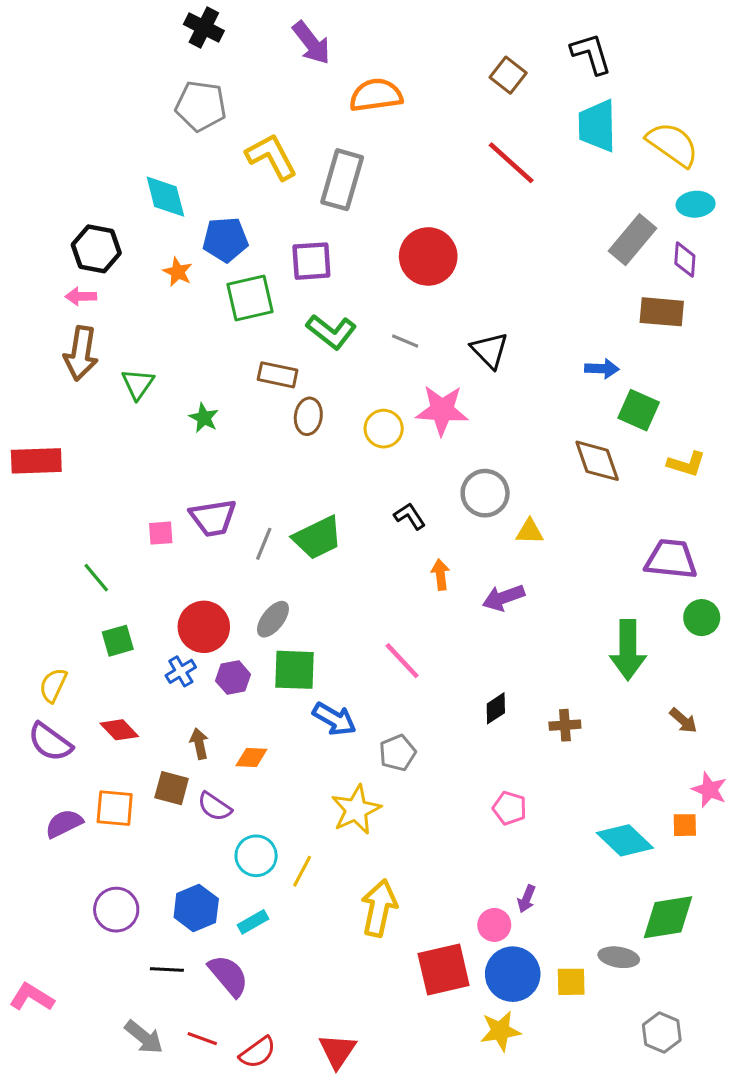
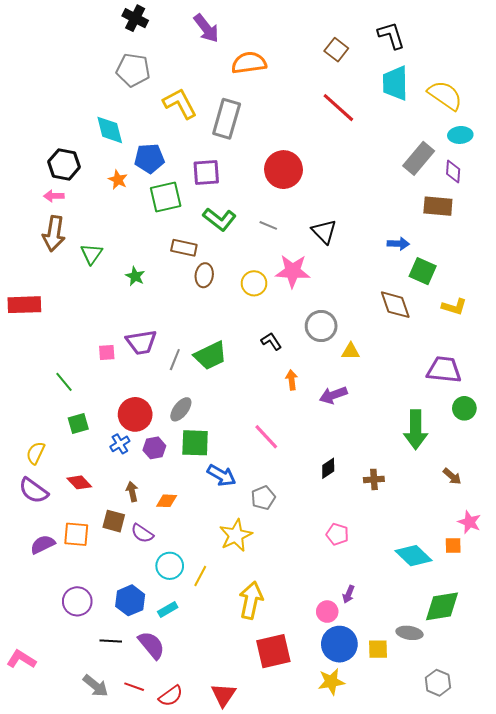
red square: (444, 970) -> (273, 651), moved

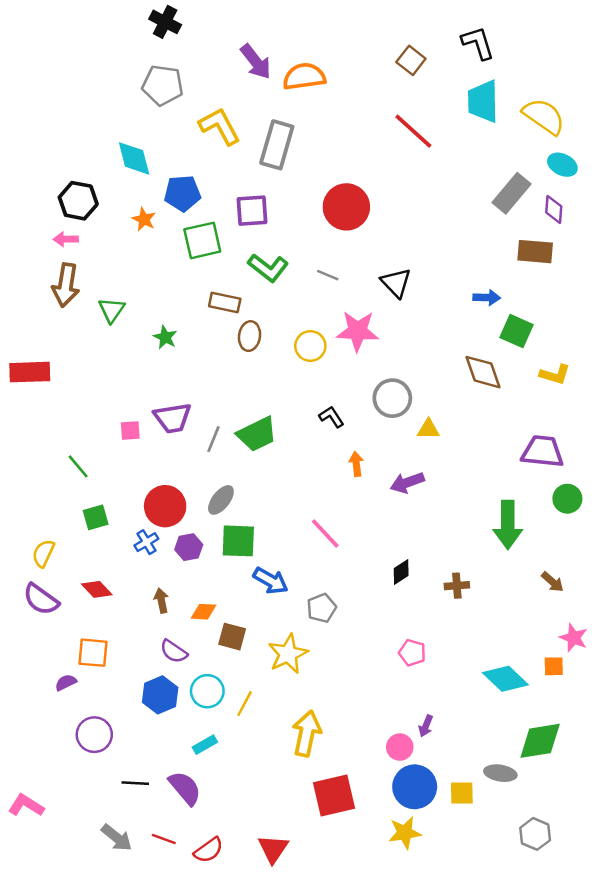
purple arrow: (206, 28) -> (256, 62), moved
cyan ellipse: (460, 135) -> (562, 165), turned 30
brown square: (114, 521) -> (232, 637), moved
purple semicircle: (43, 544) -> (66, 682), moved, size x0.7
blue hexagon: (130, 600) -> (160, 695), moved

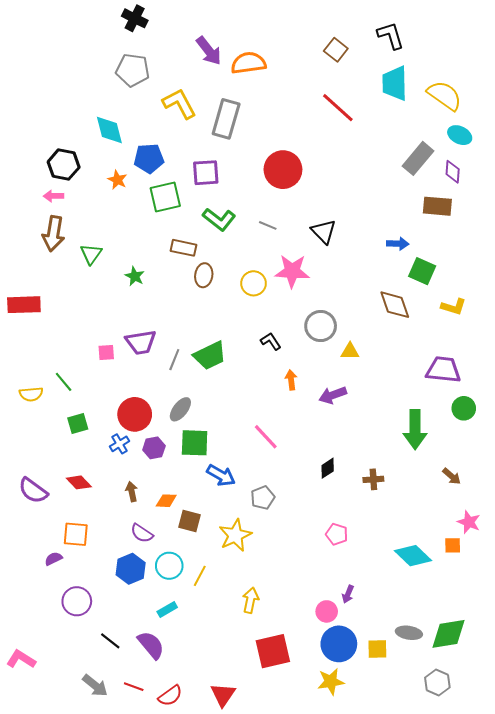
yellow semicircle: (43, 553) -> (31, 394), moved, turned -120
yellow arrow: (307, 733) -> (250, 600), size x0.7
green diamond: (540, 741) -> (449, 634), moved
black line: (135, 783) -> (110, 641), turned 35

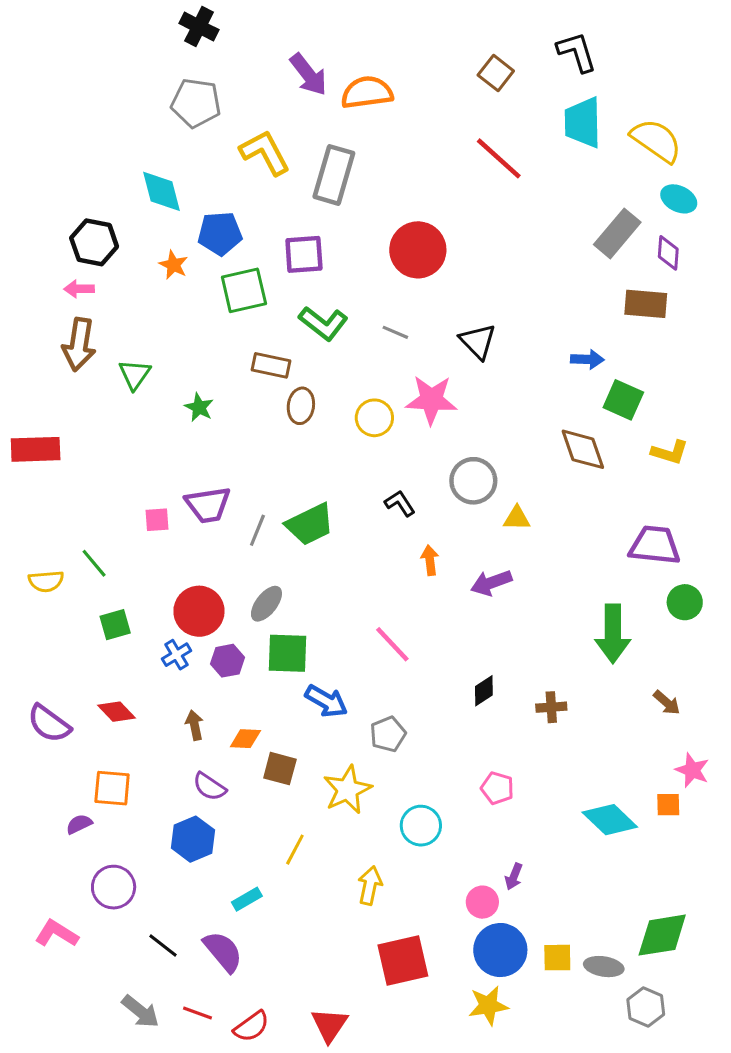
cyan circle: (169, 566) -> (421, 826), moved
gray ellipse: (409, 633) -> (604, 967), moved
pink L-shape: (21, 659) -> (57, 934), moved

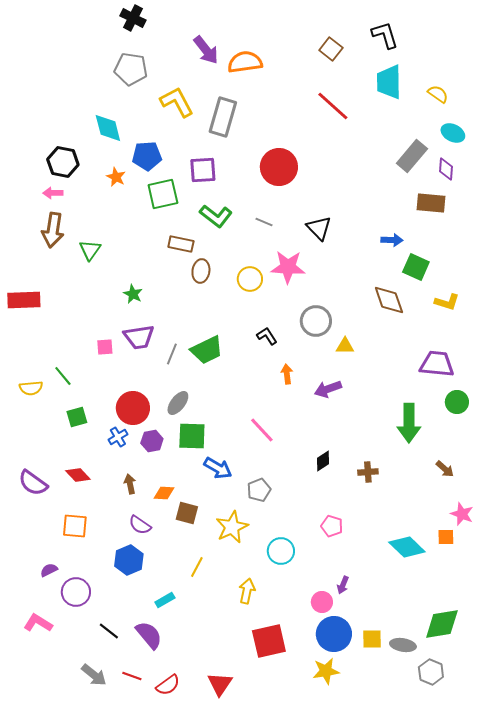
yellow semicircle: (656, 140) -> (438, 94), size x0.6
green star: (199, 407) -> (133, 294), moved
purple semicircle: (79, 824) -> (49, 570), moved

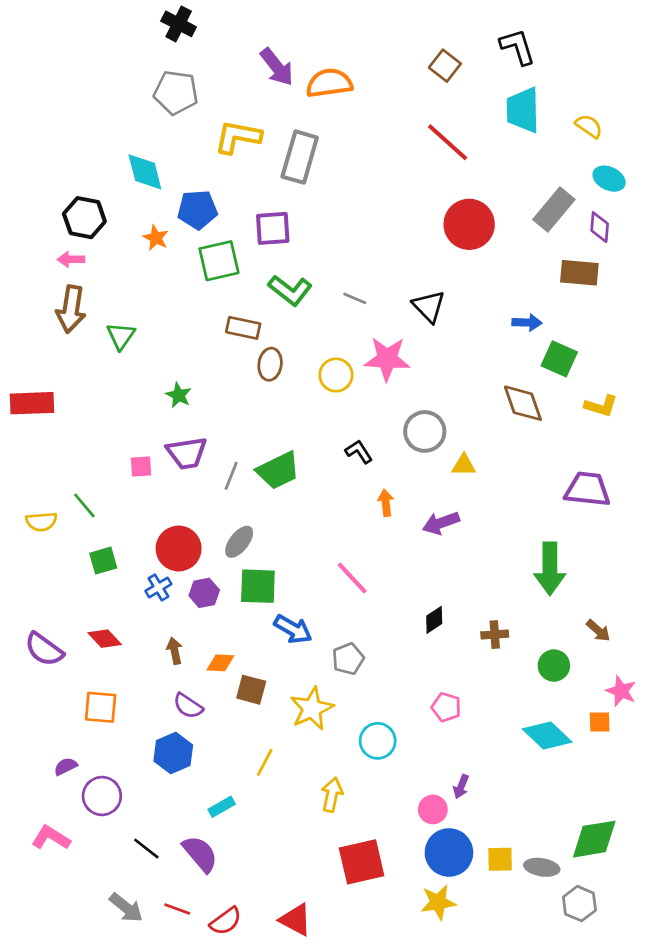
yellow L-shape: (177, 102) -> (238, 137), turned -51
red circle: (279, 167) -> (469, 224), moved
green circle: (457, 402) -> (554, 666), moved
red triangle: (220, 684) -> (296, 920), turned -36

